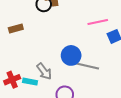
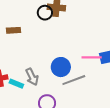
pink line: (98, 22) -> (92, 57), moved
gray line: (87, 66) -> (74, 80), turned -45

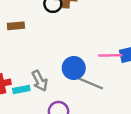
gray line: (74, 80) -> (90, 83), turned 45
cyan rectangle: (16, 84) -> (21, 89), turned -32

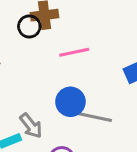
pink line: (110, 55) -> (74, 52), moved

